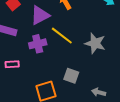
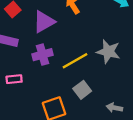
yellow line: (62, 36) -> (75, 61), moved, turned -65
gray square: (71, 76) -> (82, 90), turned 35

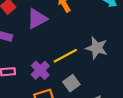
purple cross: (43, 55) -> (40, 70), moved, turned -30

